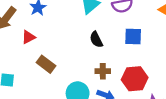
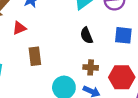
brown rectangle: (46, 64) -> (35, 56), turned 42

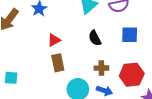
red triangle: (19, 28) -> (54, 40), moved
brown rectangle: (35, 56) -> (58, 63), moved

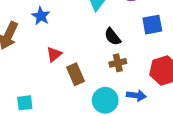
red triangle: (54, 40) -> (54, 54), moved
brown cross: (101, 68) -> (118, 63), moved

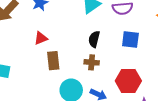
black semicircle: (113, 37) -> (94, 39), turned 35

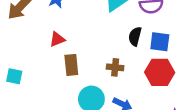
black semicircle: (94, 39) -> (135, 36), moved
red hexagon: (128, 81) -> (160, 72), moved

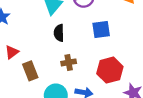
black semicircle: (135, 36) -> (59, 33), moved
red hexagon: (160, 72) -> (110, 70), moved

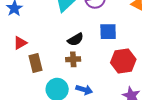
black semicircle: (59, 33) -> (76, 39), moved, turned -126
red hexagon: (110, 70) -> (123, 61), moved

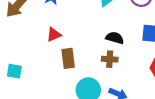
black semicircle: (76, 39) -> (115, 38), turned -140

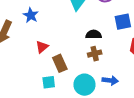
cyan square: (14, 71) -> (49, 82), moved

